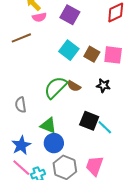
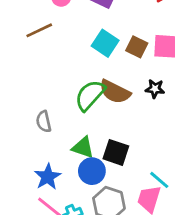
brown semicircle: (74, 86) -> (115, 92), size x1.6
black square: (89, 121) -> (116, 152), moved
cyan line: (105, 127) -> (159, 180), moved

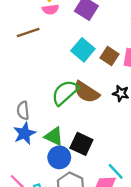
blue star: (48, 177) -> (24, 133), moved

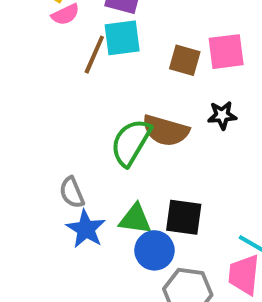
brown line: (28, 32) -> (94, 55), moved, turned -30
cyan square: (83, 50) -> (122, 38), moved, turned -30

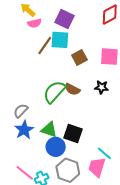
brown square: (185, 60) -> (79, 58), moved, turned 35
brown semicircle: (166, 131) -> (72, 89), size x0.7
gray semicircle: (72, 193) -> (21, 111), turned 56

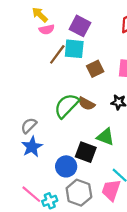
green triangle: (49, 130) -> (105, 137), moved

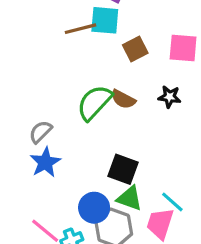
brown line: (57, 54) -> (81, 29), turned 40
green triangle: (105, 137) -> (130, 198), moved
blue circle: (66, 166) -> (94, 208), moved

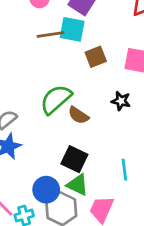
brown semicircle: (123, 99) -> (78, 115), moved
cyan line: (172, 202) -> (124, 170), moved, turned 35

